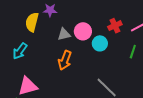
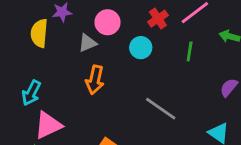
pink circle: (83, 31) -> (108, 22), moved
cyan arrow: (20, 51) -> (31, 93), moved

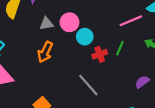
red cross: (158, 19) -> (100, 54), moved
pink circle: (108, 22) -> (69, 22), moved

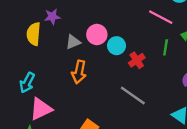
pink line: (131, 21) -> (161, 17), turned 65
green line: (120, 48) -> (166, 47), moved

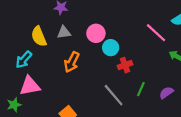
yellow semicircle: (34, 34) -> (39, 36), moved, turned -42
gray triangle: (73, 42) -> (64, 32), moved
green line: (166, 47) -> (141, 89), moved

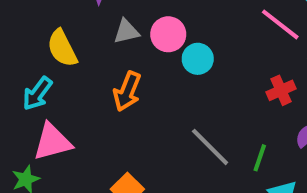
gray triangle: (64, 32) -> (126, 31), moved
red cross: (125, 65) -> (281, 90), moved
green line: (141, 89) -> (260, 158), moved

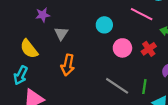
gray triangle: (126, 31) -> (61, 33), turned -32
pink circle: (168, 34) -> (122, 48), moved
cyan circle: (198, 59) -> (104, 25), moved

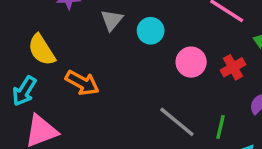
cyan circle: (104, 25) -> (151, 31), moved
gray triangle: (61, 33) -> (112, 20), moved
orange arrow: (68, 65) -> (82, 83), moved, turned -78

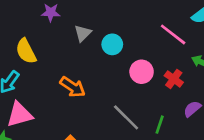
red cross: (233, 67) -> (174, 79), turned -30
orange arrow: (82, 83) -> (73, 87), moved

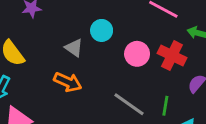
gray triangle: (83, 33) -> (74, 48), moved, turned -30
red cross: (174, 79) -> (172, 56), size x1.4

